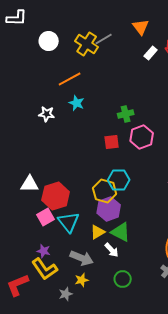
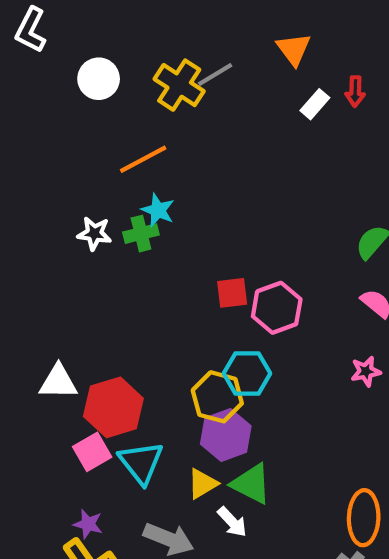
white L-shape: (17, 18) -> (31, 30), turned 115
green cross: (126, 114) -> (141, 234), moved
pink hexagon: (142, 137) -> (277, 308), moved

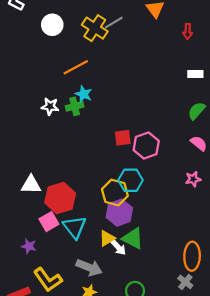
white rectangle: (315, 104) -> (195, 74), moved, turned 48
white arrow: (232, 522) -> (118, 247), moved
purple star: (88, 524) -> (29, 246), moved

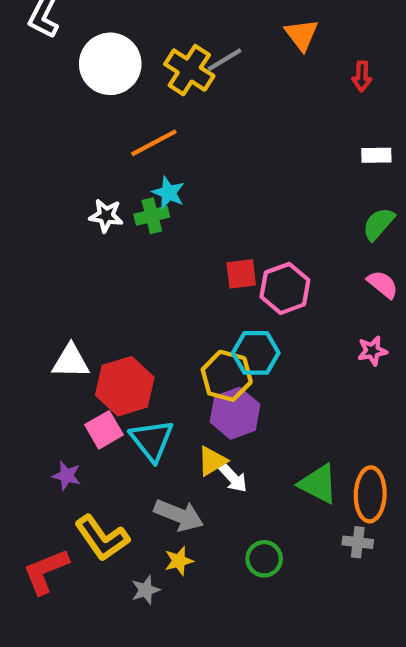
white circle: (52, 25) -> (110, 64), size x1.5
green triangle: (133, 238) -> (318, 484), moved
gray cross: (185, 282) -> (358, 542), turned -32

